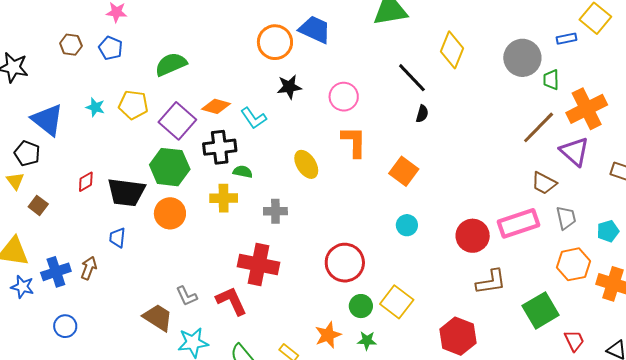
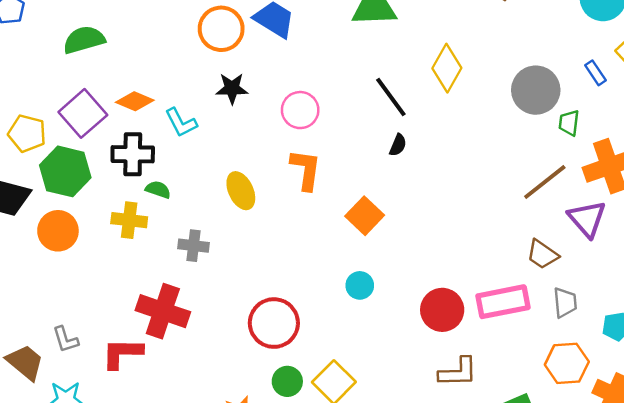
blue rectangle: (567, 39) -> (595, 73), turned 60
yellow pentagon: (133, 105) -> (27, 133), moved
red L-shape: (231, 301) -> (122, 353), turned -72

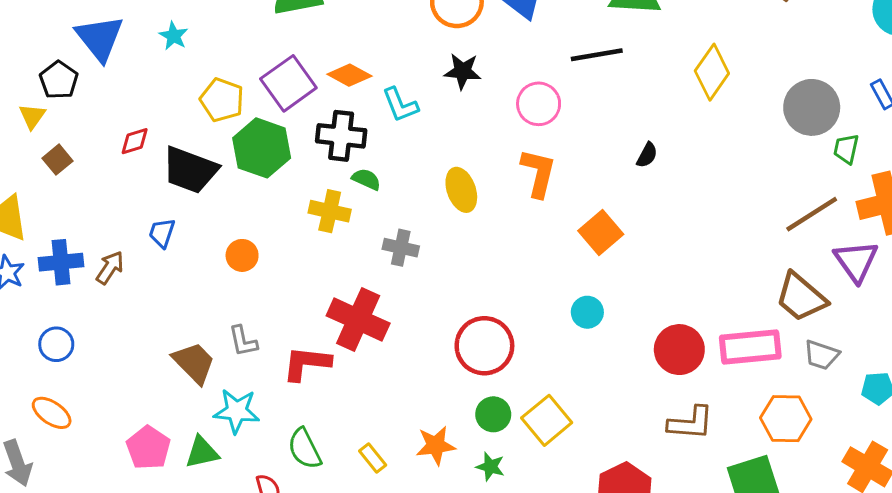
black line: (391, 97) -> (597, 55), moved, turned -69
orange circle: (58, 231) -> (242, 255), moved, size x0.7
brown trapezoid: (543, 254) -> (801, 297), size x1.4
gray trapezoid: (565, 303) -> (821, 355), turned 108
orange hexagon: (567, 363) -> (786, 419), moved

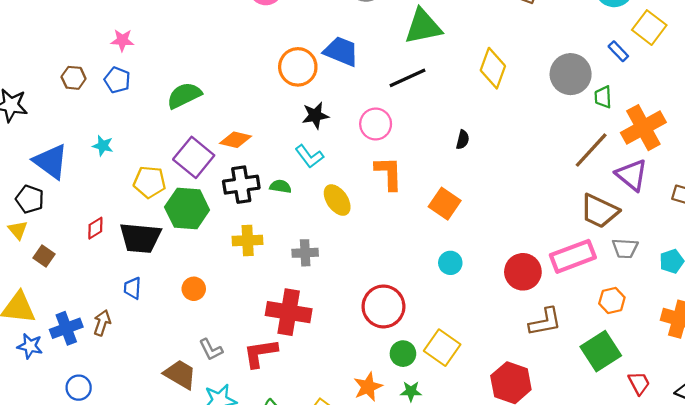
cyan L-shape: (400, 105) -> (309, 156), moved
green semicircle: (366, 179) -> (281, 186), moved
orange hexagon: (786, 419) -> (612, 300), size x0.7

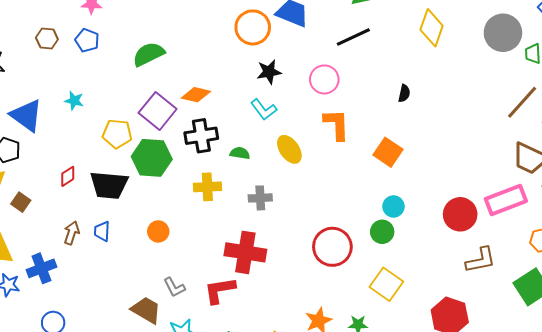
green semicircle: (281, 186) -> (240, 153), moved
brown arrow: (102, 323) -> (72, 233), moved
green circle: (403, 354) -> (382, 232), moved

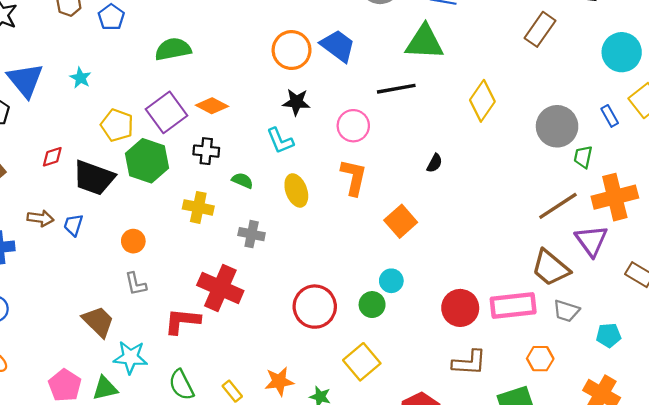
black cross: (201, 136) -> (206, 151), size x0.7
brown arrow: (72, 233) -> (40, 218), turned 65
gray L-shape: (174, 287) -> (136, 284), moved

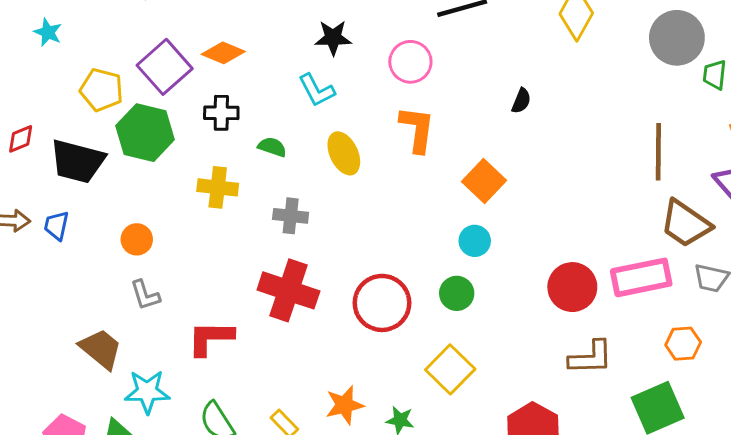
brown line: (558, 206) -> (658, 152), moved, turned -51
cyan circle: (391, 281) -> (475, 241), moved
red cross: (220, 288) -> (288, 290), moved

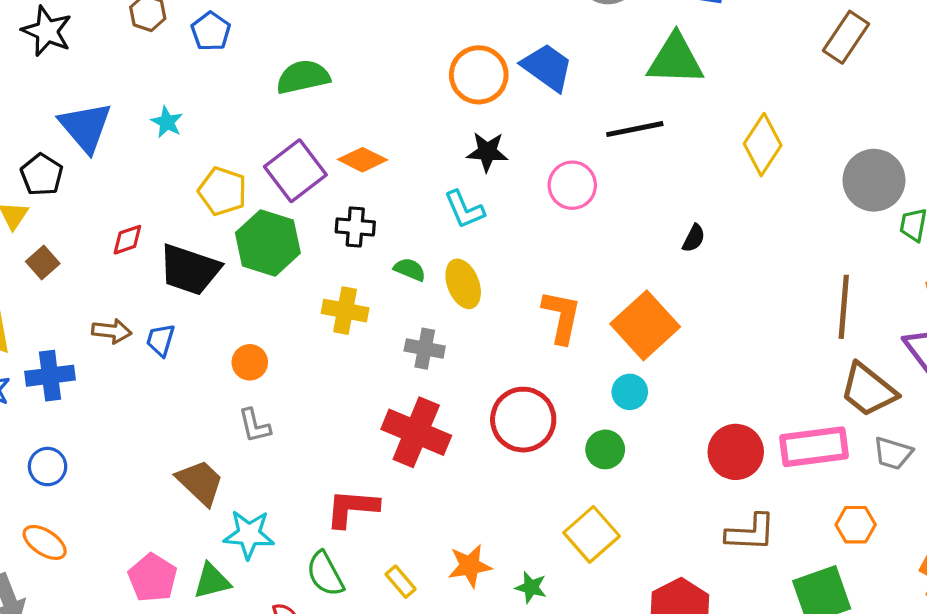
orange L-shape: (417, 129) -> (561, 317), moved
yellow ellipse: (344, 153) -> (463, 284), moved
orange square: (484, 181) -> (645, 325), size x1.4
red circle: (382, 303) -> (523, 420), moved
red L-shape: (211, 338) -> (352, 508), moved

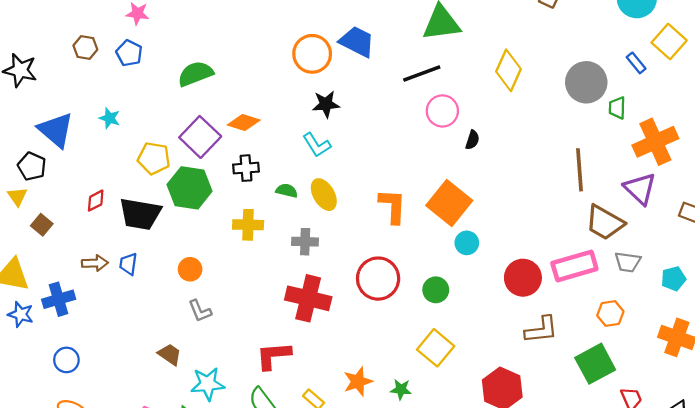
pink circle: (572, 185) -> (442, 111), moved
cyan circle: (630, 392) -> (467, 243), moved
brown trapezoid: (200, 482) -> (170, 354), size x0.7

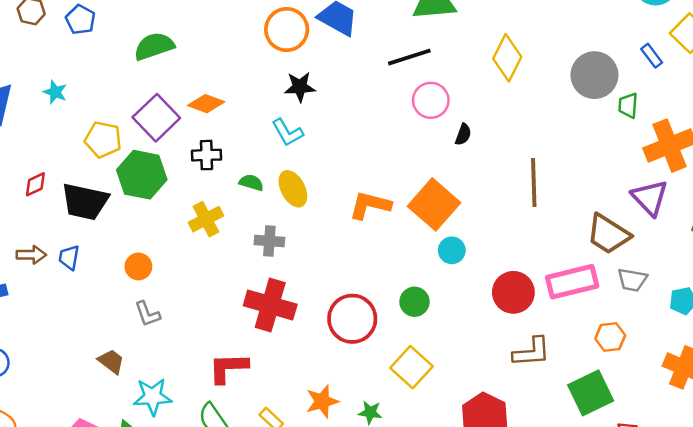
brown line: (579, 170) -> (534, 182), moved
orange L-shape: (393, 206) -> (370, 205), turned -81
yellow cross: (248, 225) -> (206, 219), turned -32
red circle: (378, 279) -> (352, 319), moved

